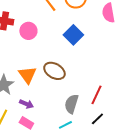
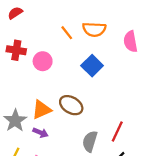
orange triangle: (27, 75) -> (42, 110), turned 42
purple arrow: (26, 104) -> (40, 133), moved

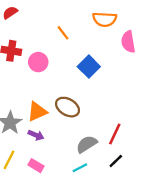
orange semicircle: (94, 29) -> (105, 19), moved
gray semicircle: (90, 141) -> (87, 144), turned 40

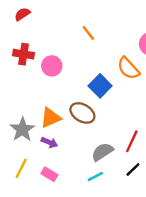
orange semicircle: (105, 19) -> (128, 68), moved, turned 45
orange line: (63, 33) -> (88, 33), moved
blue square: (89, 67) -> (100, 86), moved

